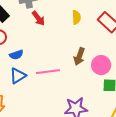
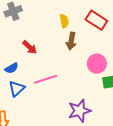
red arrow: (38, 18) -> (30, 47), moved
brown arrow: (79, 56) -> (71, 41), moved

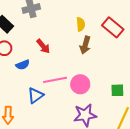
pink circle: (97, 64) -> (80, 84), moved
blue triangle: (17, 89) -> (35, 95), moved

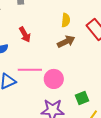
brown arrow: (85, 45) -> (66, 42), turned -144
green square: (117, 90) -> (82, 98), moved, turned -32

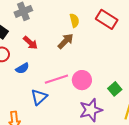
red arrow: (25, 35) -> (30, 43), moved
brown arrow: (66, 42) -> (66, 41), moved

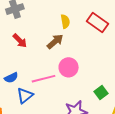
blue semicircle: (22, 68) -> (11, 78), moved
pink circle: (82, 80) -> (69, 67), moved

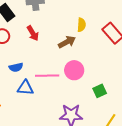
green square: (101, 92) -> (100, 91), moved
blue triangle: (25, 96) -> (25, 88), turned 30

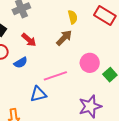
blue semicircle: (16, 67) -> (21, 63), moved
pink circle: (74, 70) -> (90, 63), moved

